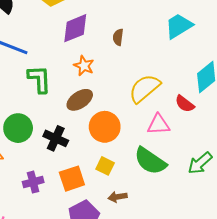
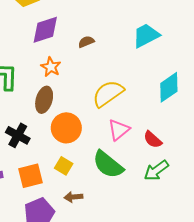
brown semicircle: (118, 37) -> (86, 42), turned 56
brown ellipse: (80, 100) -> (44, 100), turned -45
red semicircle: (185, 104) -> (153, 140), moved
pink triangle: (158, 124) -> (119, 130), turned -40

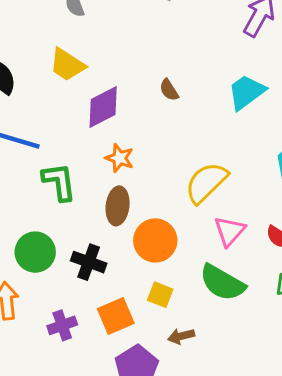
brown semicircle: (86, 42) -> (169, 90), moved, turned -91

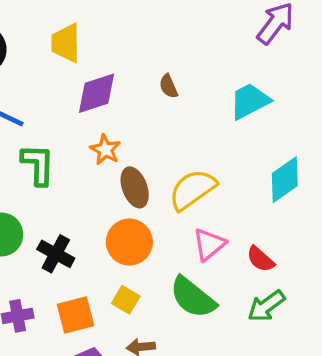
yellow trapezoid: (67, 65) -> (66, 43), turned 48
brown ellipse: (118, 206) -> (135, 187), moved, turned -36

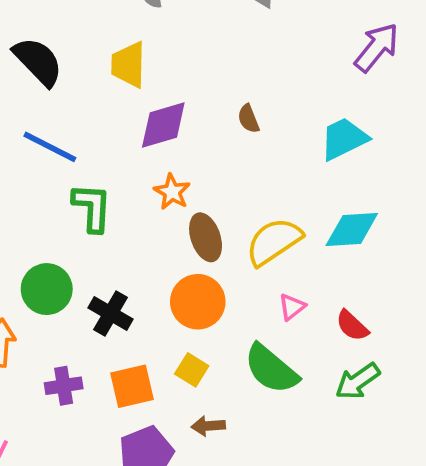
cyan diamond: (285, 180) -> (352, 230), moved, turned 30
pink triangle: (209, 244) -> (292, 307), size x0.7

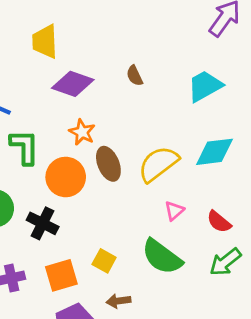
purple diamond: (163, 125) -> (73, 84), turned 39
orange circle: (198, 302) -> (66, 177), moved

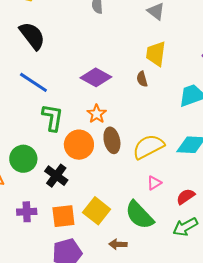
yellow trapezoid: (45, 41) -> (156, 54), moved
red semicircle: (219, 222) -> (186, 197), turned 96
yellow square: (104, 261) -> (97, 211), size x1.5
brown arrow: (119, 301) -> (118, 244), moved

